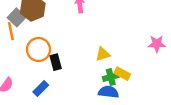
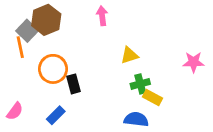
yellow triangle: (103, 54) -> (129, 55), moved
green cross: (111, 77) -> (140, 84), moved

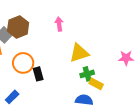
yellow triangle: (129, 55) -> (79, 53), size x1.5
blue rectangle: (56, 115) -> (12, 97), moved

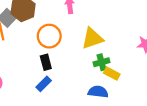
orange circle: (23, 63) -> (49, 36), moved
blue rectangle: (12, 97) -> (44, 84), moved

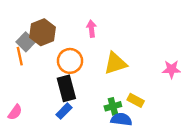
black rectangle: (46, 62) -> (66, 88), size x1.5
green cross: (101, 62) -> (113, 106), moved

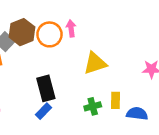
orange circle: (70, 61) -> (50, 34), moved
yellow rectangle: (136, 100) -> (115, 100), turned 63
blue semicircle: (121, 119) -> (137, 114), moved

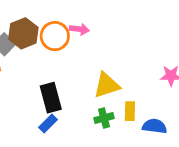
pink arrow: (71, 28) -> (79, 29), turned 105
yellow triangle: (95, 63) -> (107, 85), moved

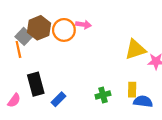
yellow triangle: (107, 85) -> (135, 49), moved
black rectangle: (51, 98) -> (36, 84), moved
yellow rectangle: (130, 111) -> (132, 90), moved

